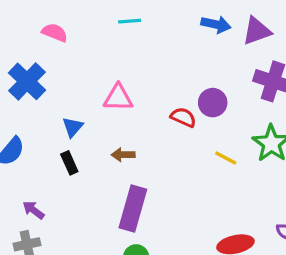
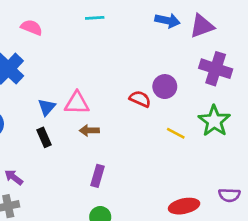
pink triangle: (118, 98) -> (77, 103), moved
purple rectangle: (133, 208) -> (97, 176), size x0.6

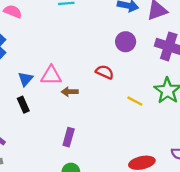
purple circle: (165, 87) -> (126, 42), moved
brown arrow: (89, 131) -> (70, 92), moved

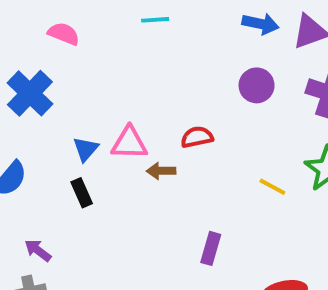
red semicircle: (105, 72) -> (197, 137), moved, turned -36
purple rectangle: (69, 137) -> (211, 248), moved

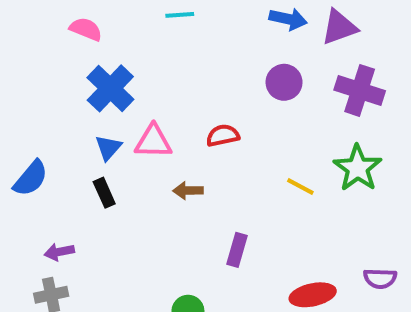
blue cross: (30, 93) -> (110, 88), moved
brown arrow: (161, 171) -> (188, 191), moved
purple arrow: (38, 250) -> (59, 252), turned -48

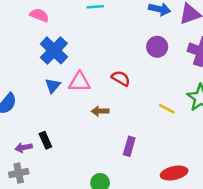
red semicircle: (223, 135) -> (121, 78), turned 42
black rectangle: (104, 193) -> (45, 140), moved

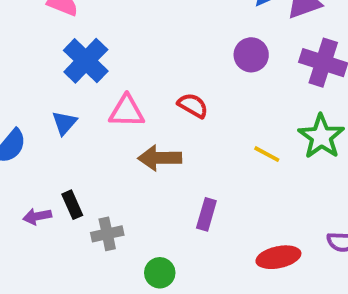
blue triangle: (53, 86) -> (64, 123), moved
brown arrow: (100, 111) -> (160, 158), size x1.5
gray cross: (19, 173) -> (107, 234), moved

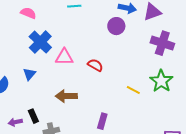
purple circle: (251, 55) -> (116, 26), moved
pink triangle: (127, 111) -> (64, 57), moved
brown arrow: (160, 158) -> (66, 96), moved

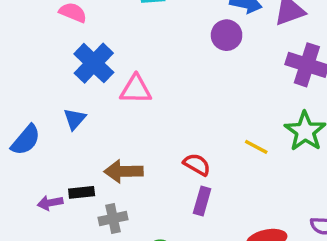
red semicircle: (95, 65) -> (197, 164), moved
brown arrow: (66, 96) -> (123, 171), moved
black rectangle: (33, 116) -> (82, 192), turned -72

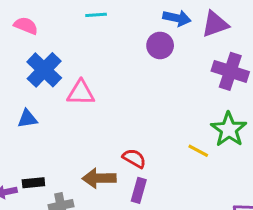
blue triangle: (75, 119) -> (27, 119), turned 40
yellow line: (256, 147) -> (198, 151), moved
brown arrow: (123, 171) -> (99, 178), moved

